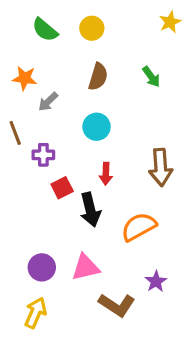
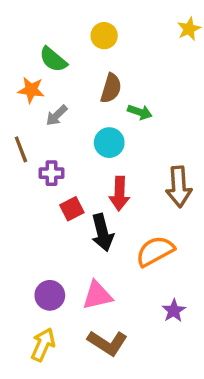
green semicircle: (45, 30) -> (53, 59), moved
green arrow: (151, 77) -> (140, 112), moved, turned -35
red arrow: (106, 174) -> (119, 193), size x1.4
brown L-shape: (117, 305) -> (108, 343), moved

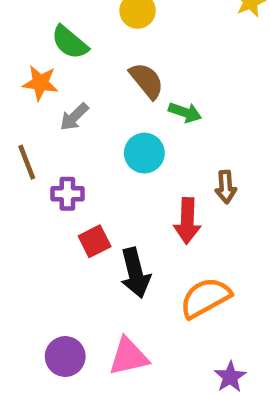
brown semicircle: (111, 88) -> (147, 81), turned -56
brown arrow: (179, 187) -> (226, 187), moved, size x0.6
red arrow: (119, 193) -> (187, 221), moved

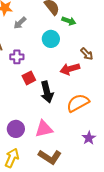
brown arrow: (226, 187) -> (87, 54), turned -40
red arrow: (187, 221) -> (70, 69), turned 72

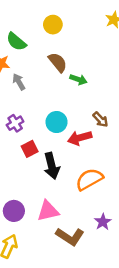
gray arrow: (20, 23) -> (19, 82), turned 104
cyan circle: (51, 39) -> (57, 122), moved
purple cross: (17, 57) -> (15, 123), turned -32
brown L-shape: (50, 157) -> (70, 237), moved

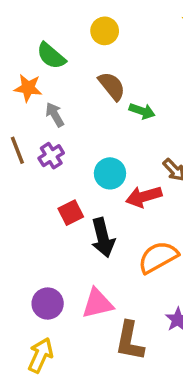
purple cross: (15, 123) -> (51, 156), moved
brown L-shape: (70, 237) -> (130, 341), turned 68

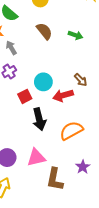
green arrow: (142, 111) -> (75, 35), moved
red square: (71, 213) -> (25, 96), moved

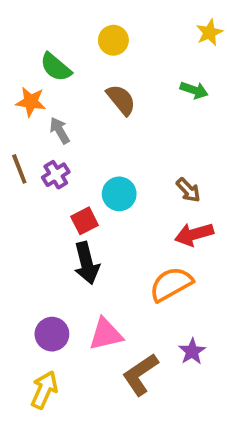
green arrow: (75, 35) -> (194, 90), moved
red arrow: (63, 95) -> (194, 234), moved
black arrow: (39, 119) -> (87, 263), moved
brown L-shape: (55, 179) -> (140, 374), turned 45

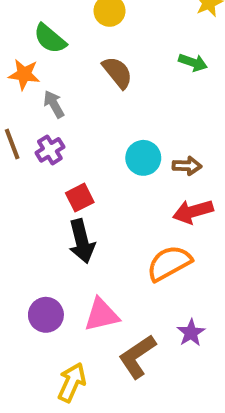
brown arrow: (188, 190) -> (187, 166), turned -44
cyan circle: (119, 194) -> (143, 158), moved
yellow arrow: (44, 390) -> (72, 382), moved

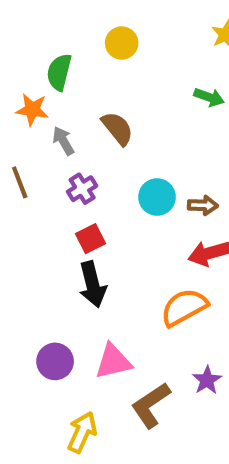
green semicircle: (50, 39) -> (59, 72), turned 64
brown semicircle: (117, 72) -> (117, 128), moved
purple cross: (50, 150) -> (82, 189), moved

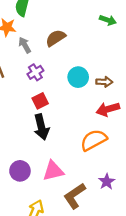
brown semicircle: (117, 128) -> (56, 38), turned -84

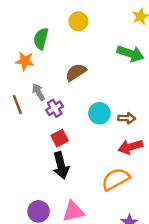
green arrow: (108, 20) -> (130, 54), size x1.5
gray arrow: (25, 45) -> (39, 92), moved

